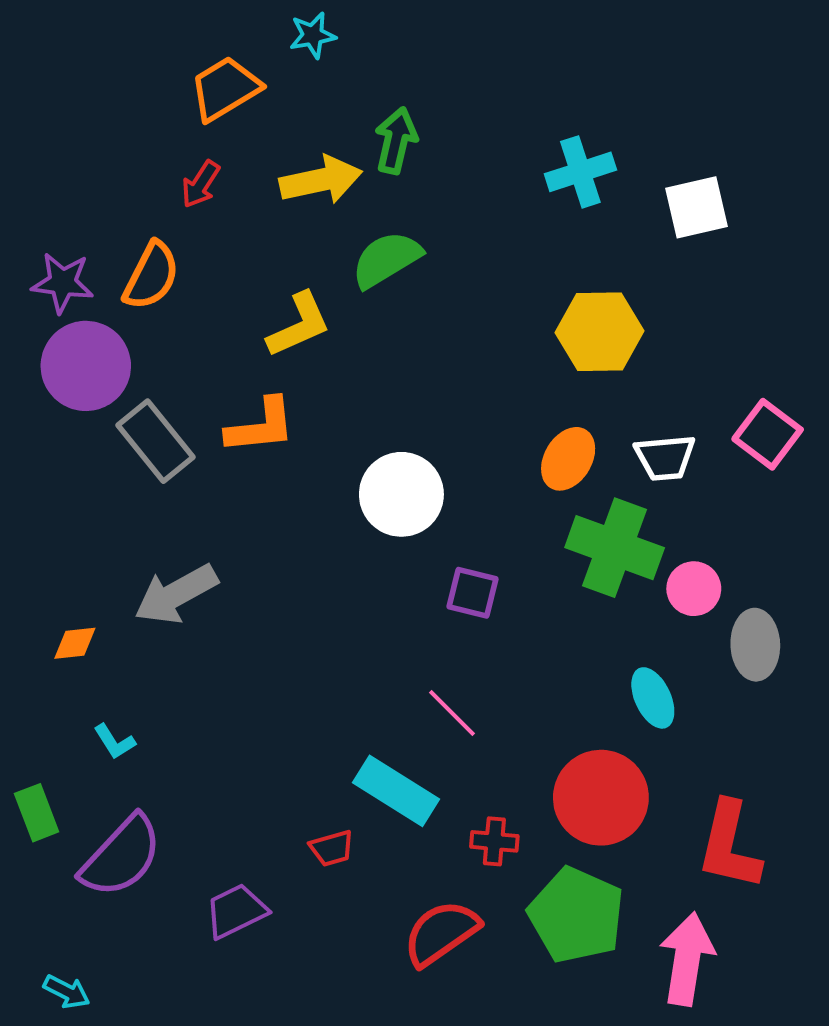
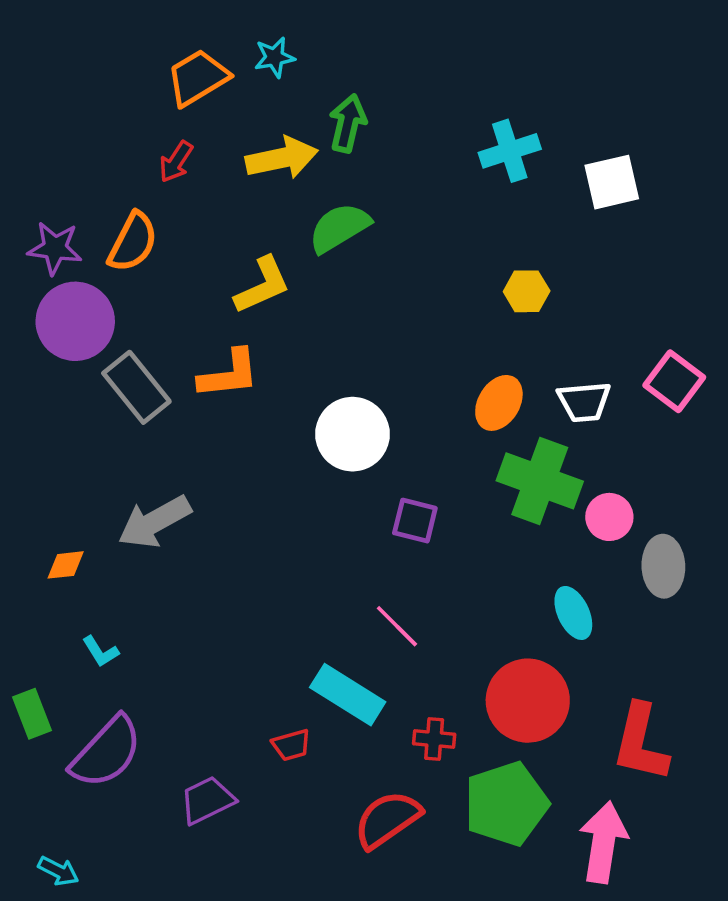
cyan star: (313, 35) -> (274, 57), moved
yellow hexagon: (600, 332) -> (527, 291), size x0.6
green pentagon: (576, 915) -> (506, 804), turned 30

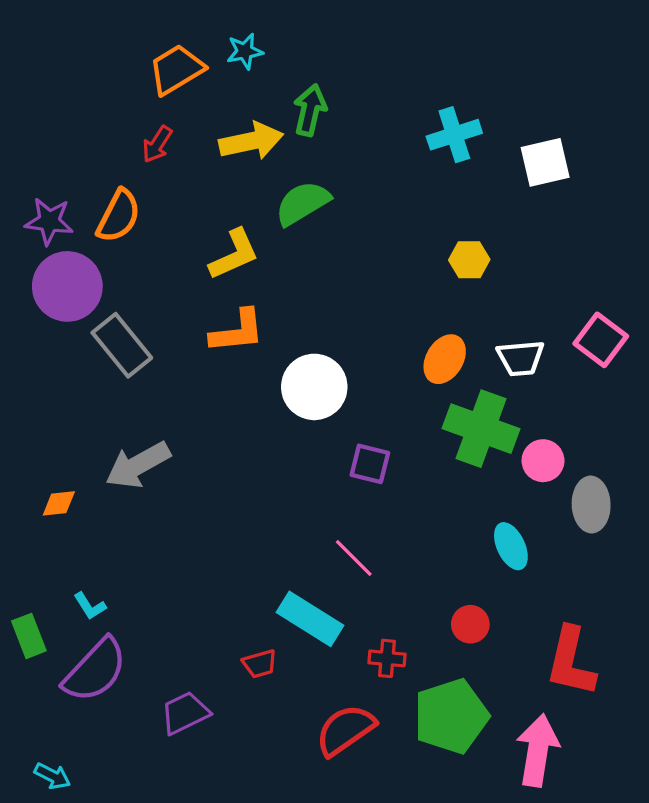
orange L-shape: (229, 374) -> (237, 331), moved
cyan L-shape: (100, 651) -> (90, 606), moved
red circle: (528, 701) -> (470, 624), size x0.5

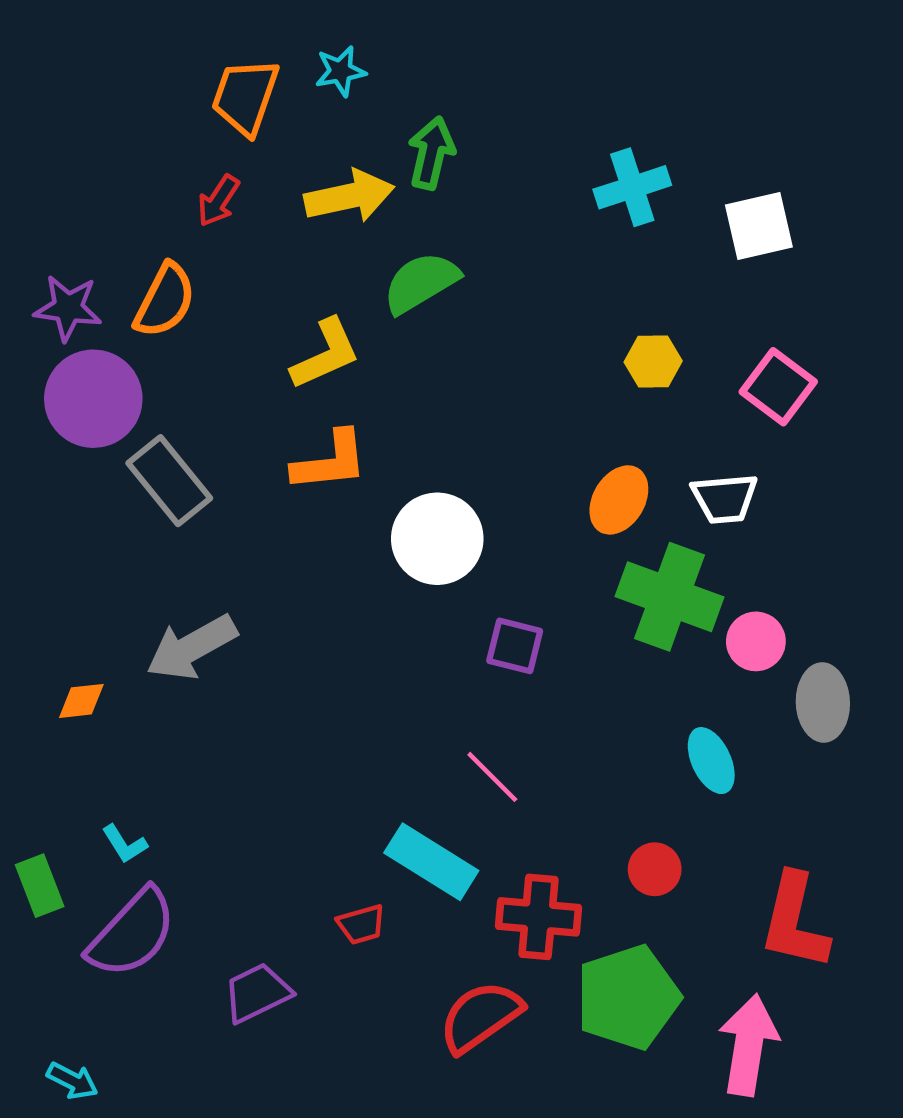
orange trapezoid: (176, 69) -> (245, 96), turned -40
pink square: (601, 340) -> (778, 387), moved
red cross: (387, 658) -> (538, 917), size x1.6

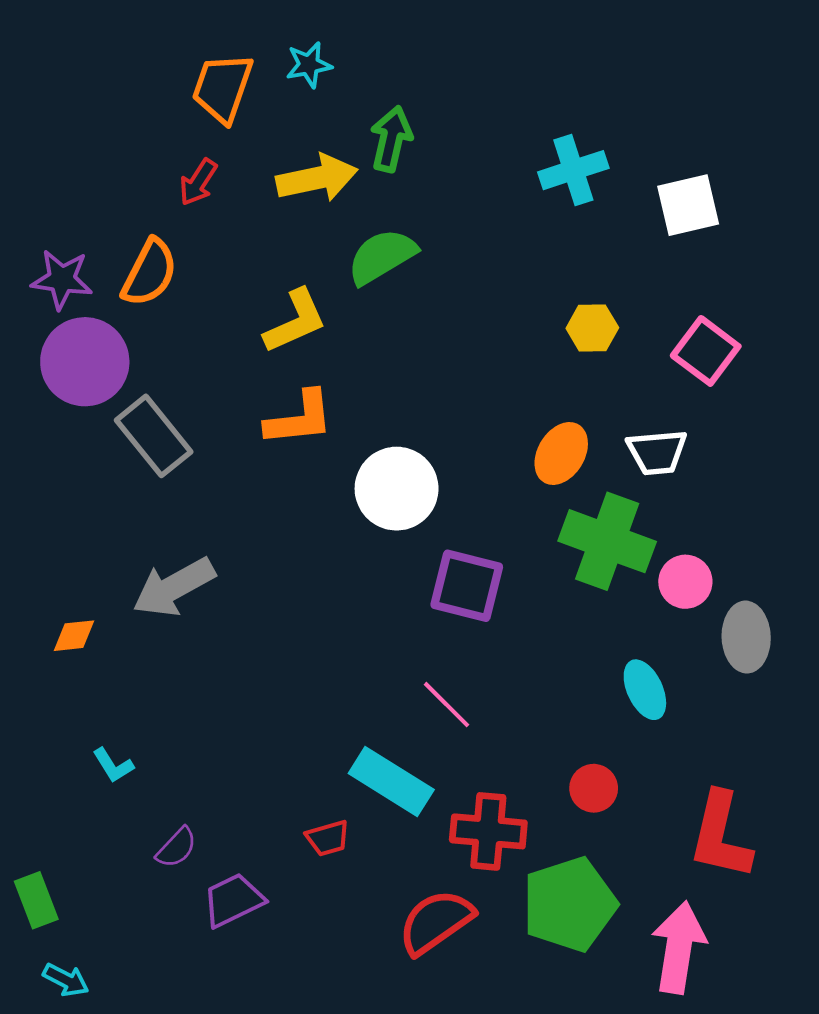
purple square: (515, 646) -> (467, 586), size x1.4
green rectangle: (40, 886) -> (36, 900), moved
purple semicircle: (132, 933) -> (177, 848), moved, size x0.5

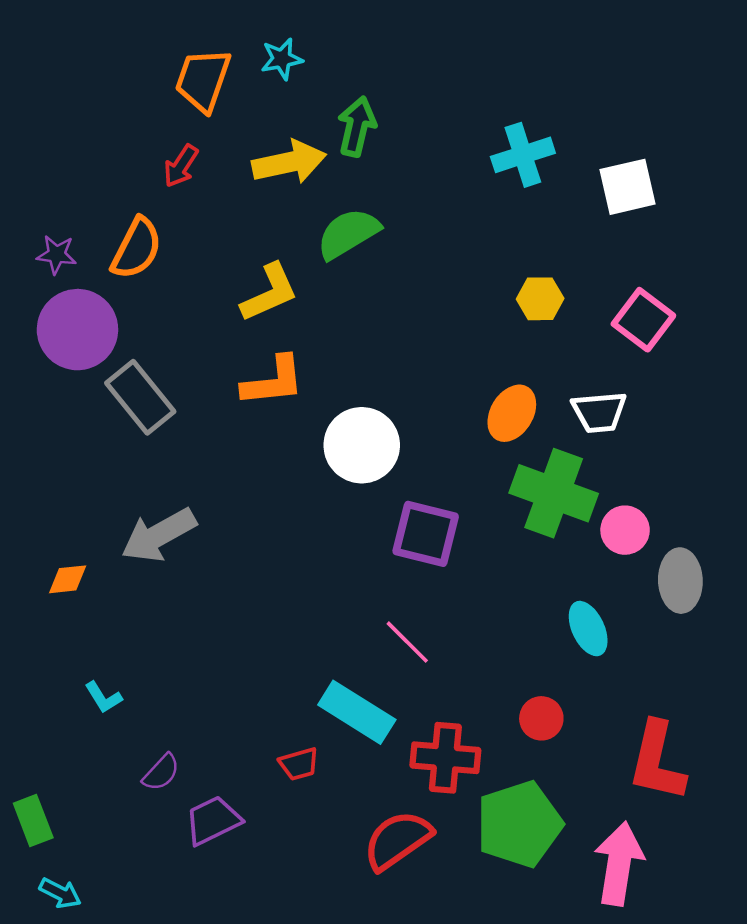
purple star: (62, 279) -> (57, 255), size x0.7

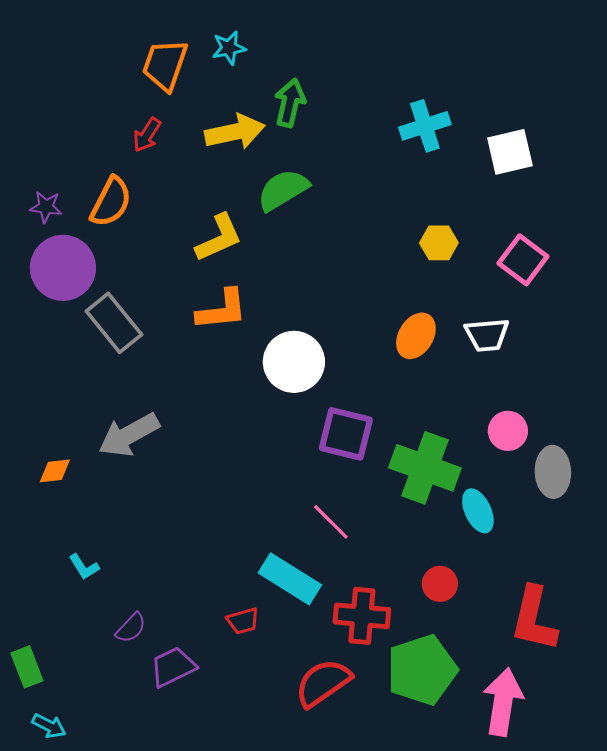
green cross: (554, 493) -> (425, 468), moved

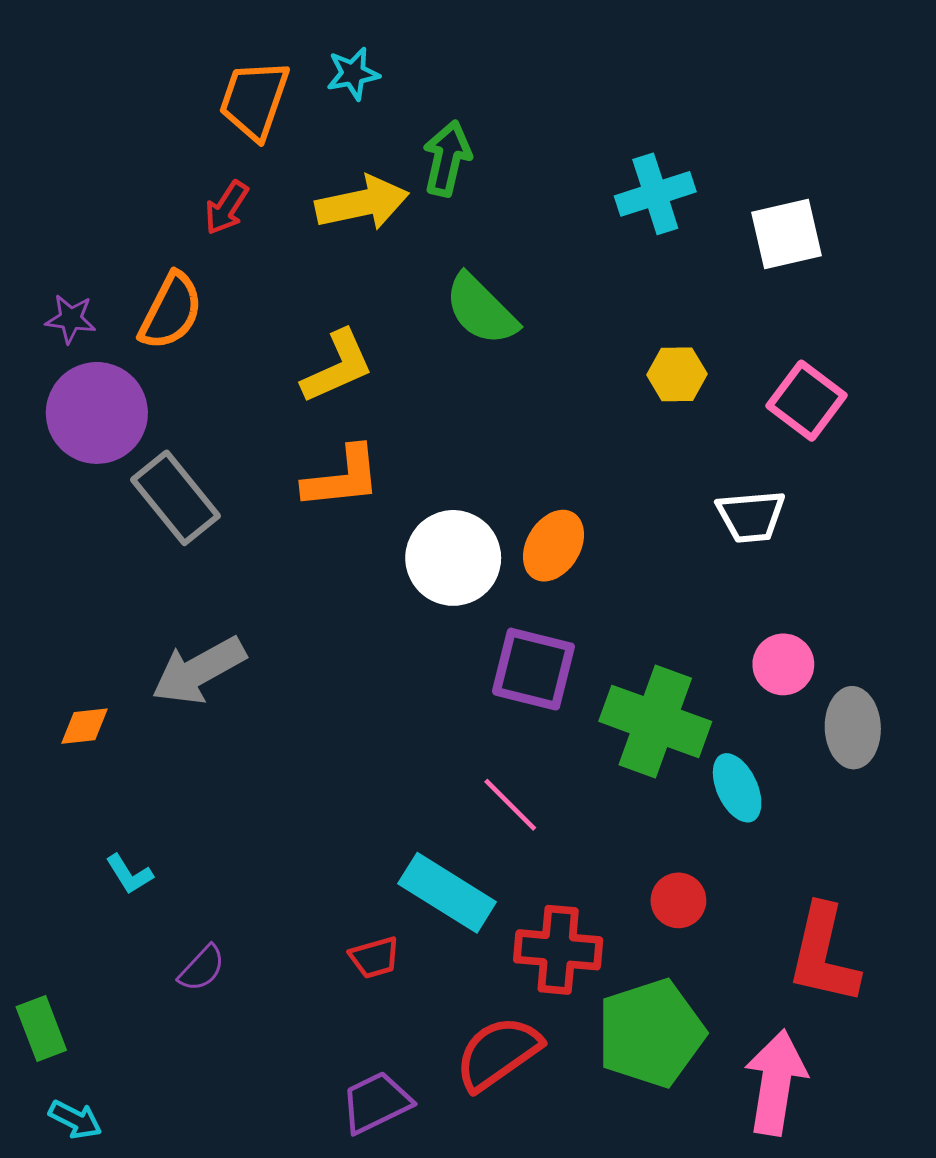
green semicircle: (283, 190) -> (481, 310), moved, turned -104
orange ellipse: (416, 336) -> (553, 546), moved
purple trapezoid: (173, 667) -> (376, 1103), moved

